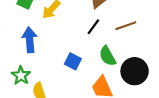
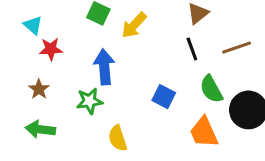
black line: (93, 27) -> (192, 49), turned -56
green star: (21, 76) -> (89, 101), moved, turned 30

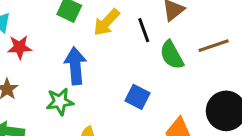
black line: (192, 49) -> (144, 30), moved
green semicircle: (211, 89) -> (172, 55), moved

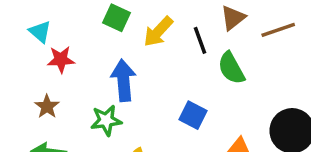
brown line: (214, 46) -> (278, 30), moved

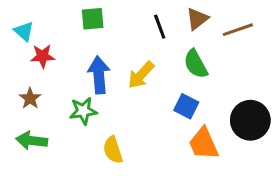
green square: (116, 18) -> (93, 19), turned -30
yellow arrow: (158, 32) -> (141, 75), moved
black line: (200, 40) -> (160, 27), moved
blue square: (193, 115) -> (186, 106), moved

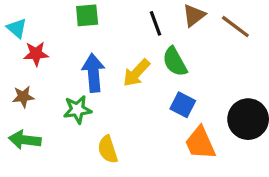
brown line: (238, 30) -> (235, 27), turned 56
green semicircle: (196, 64) -> (175, 62), moved
brown star: (30, 98) -> (23, 97), turned 30

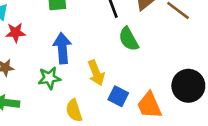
yellow arrow: (136, 73) -> (96, 73), moved, turned -65
blue square: (183, 105) -> (118, 96), moved

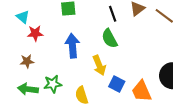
green semicircle: (129, 39) -> (110, 39), moved
green star: (49, 78) -> (53, 84), moved

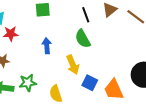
blue arrow: (72, 46) -> (47, 46), size x0.7

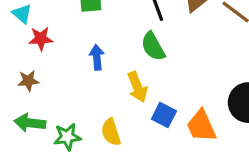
green star: (28, 83) -> (67, 137), moved

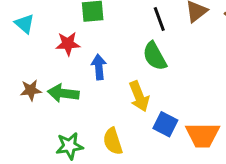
red star: (41, 39) -> (68, 44), moved
green arrow: (30, 123) -> (63, 93), moved
orange trapezoid: (201, 126) -> (203, 135), turned -66

